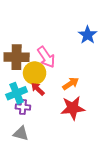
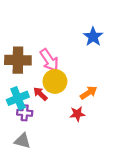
yellow circle: (35, 73) -> (55, 81), moved
orange arrow: (71, 84) -> (89, 93), moved
red star: (73, 108) -> (77, 114), size x0.6

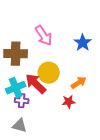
blue star: (93, 37) -> (83, 43), moved
pink arrow: (49, 60) -> (44, 36), moved
red arrow: (40, 94) -> (36, 84), size x1.6

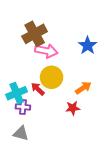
pink arrow: (44, 36) -> (46, 51), moved, turned -45
brown cross: (16, 54) -> (35, 34), moved, turned -30
red arrow: (36, 84) -> (38, 89), size x0.6

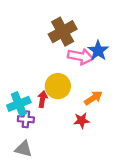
brown cross: (35, 34) -> (63, 32), moved
pink arrow: (46, 51) -> (80, 56), moved
red arrow: (38, 89) -> (42, 99), turned 56

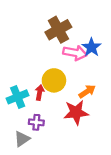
purple cross: (26, 119) -> (36, 122), moved
red star: (82, 120) -> (76, 112), size x1.6
gray triangle: (24, 149) -> (22, 139), turned -49

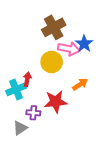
yellow circle: (54, 80) -> (52, 62), moved
red arrow: (40, 93) -> (27, 79), moved
red star: (76, 112) -> (56, 102), moved

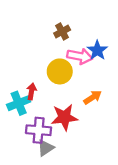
brown cross: (54, 27) -> (62, 32), size x0.6
purple cross: (33, 113) -> (39, 130), size x1.5
gray triangle: (20, 128) -> (46, 148), moved

